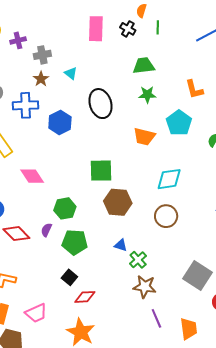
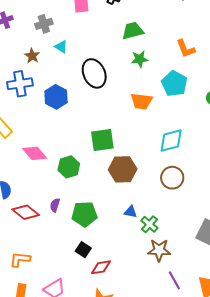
gray cross: (42, 55) -> (44, 24), moved
green hexagon: (65, 208) -> (69, 167), moved

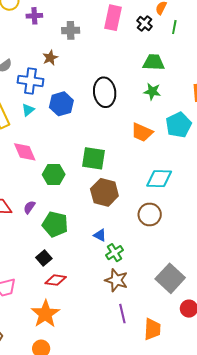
cyan triangle: (61, 47) -> (28, 110), moved, turned 32

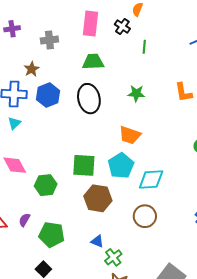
green line: (174, 27) -> (144, 47), moved
green trapezoid: (154, 62) -> (93, 62), moved
blue hexagon: (61, 104) -> (48, 95), moved
cyan pentagon: (179, 125) -> (121, 166), moved

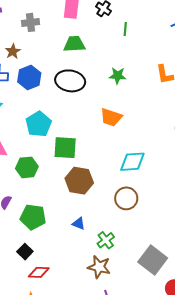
black ellipse: (89, 99) -> (70, 81), turned -68
cyan pentagon: (121, 166) -> (39, 124), moved
green cross: (113, 257) -> (106, 240), moved

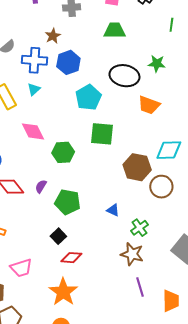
green line: (125, 29) -> (171, 25), moved
black ellipse: (70, 81) -> (124, 76), moved
cyan pentagon: (39, 124) -> (88, 97), moved
brown hexagon: (79, 181) -> (137, 167), moved

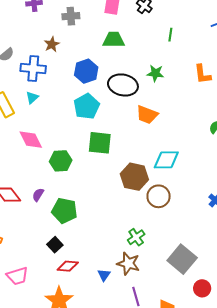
blue hexagon: (68, 62) -> (86, 71), moved
blue triangle: (113, 210) -> (104, 275), moved, turned 40

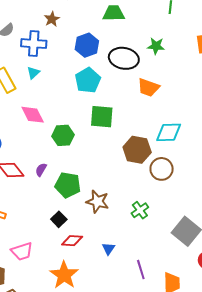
brown star: (128, 264) -> (97, 202), moved

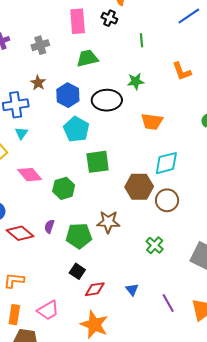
brown star: (52, 19) -> (38, 83), moved
orange trapezoid: (148, 88) -> (152, 122), moved
brown star: (97, 202) -> (108, 222), moved

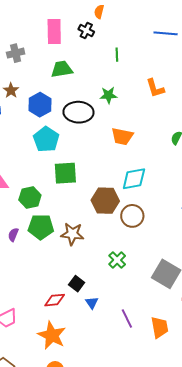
blue line: (189, 16) -> (166, 33), turned 35
green pentagon: (79, 236) -> (41, 227), moved
black square: (77, 271) -> (77, 284), moved

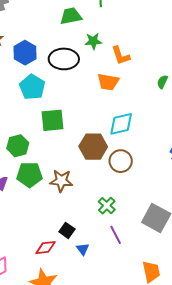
green trapezoid: (62, 69) -> (71, 16), moved
orange L-shape: (155, 88) -> (121, 56), moved
purple line: (127, 318) -> (116, 235), moved

